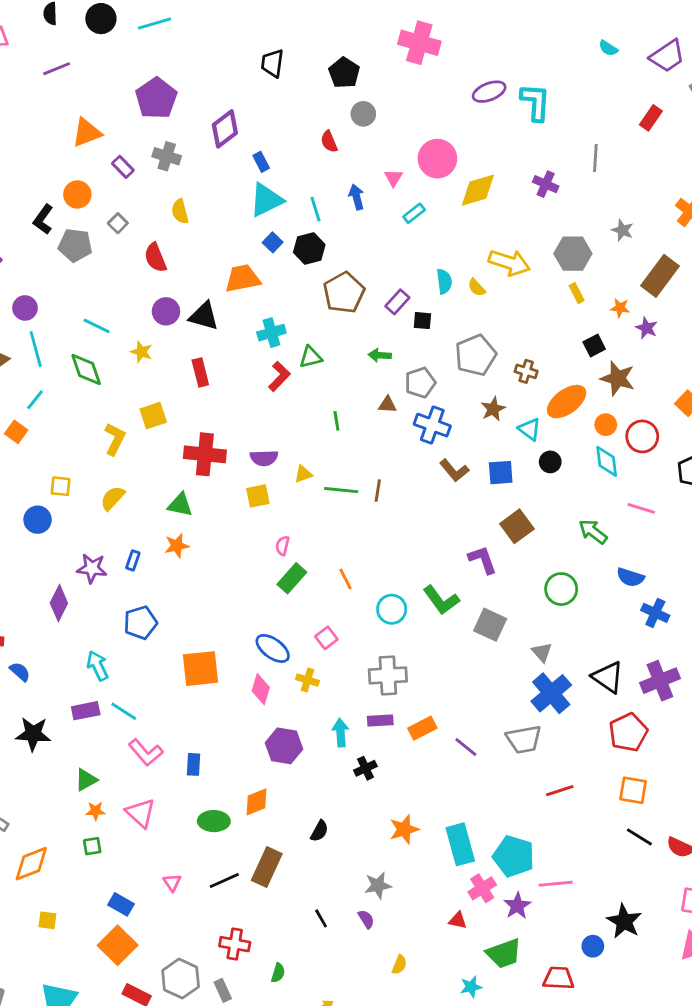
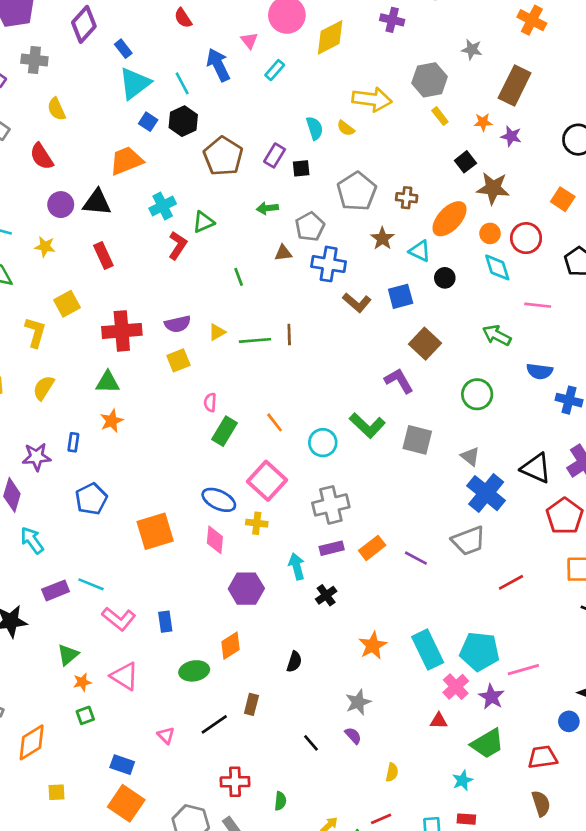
blue arrow: (357, 197) -> (218, 65), size x1.4
pink square: (326, 638) -> (267, 481), size x1.8
cyan arrow: (98, 666) -> (32, 540), moved
brown rectangle: (267, 867) -> (251, 704), size x0.6

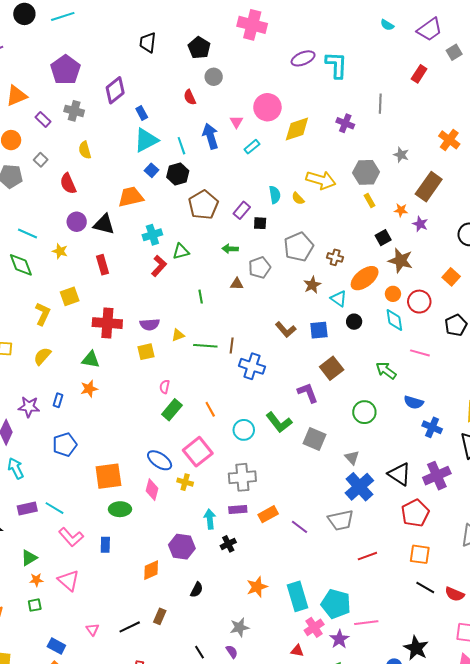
blue cross: (329, 264) -> (252, 366), moved
purple hexagon: (246, 589) -> (182, 547), moved
green ellipse: (194, 671) -> (120, 509), moved

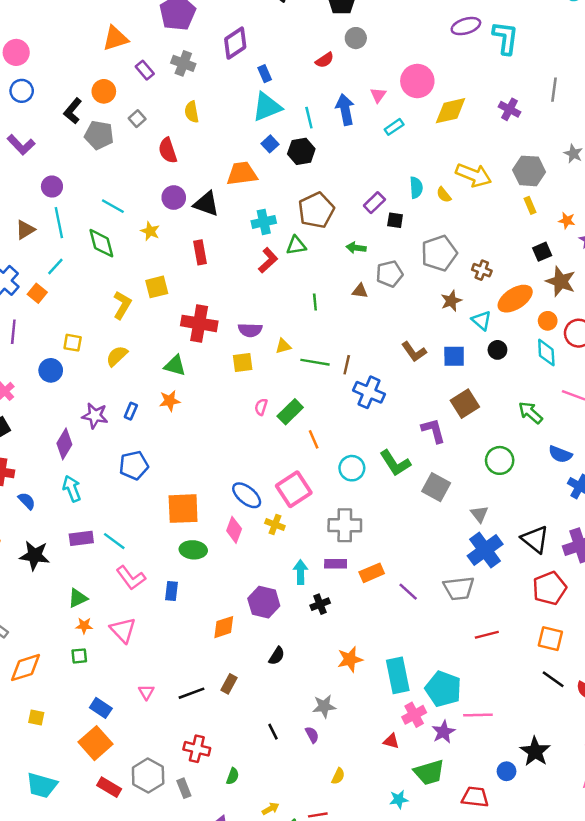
red semicircle: (190, 97) -> (325, 60), turned -105
brown pentagon: (203, 205) -> (316, 210), moved
green rectangle: (172, 410) -> (290, 412), moved

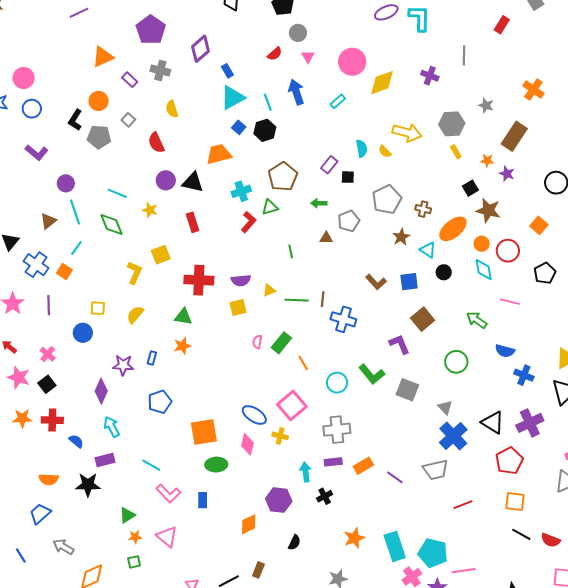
pink triangle: (378, 95) -> (308, 57), moved
purple rectangle: (81, 538) -> (105, 460), moved

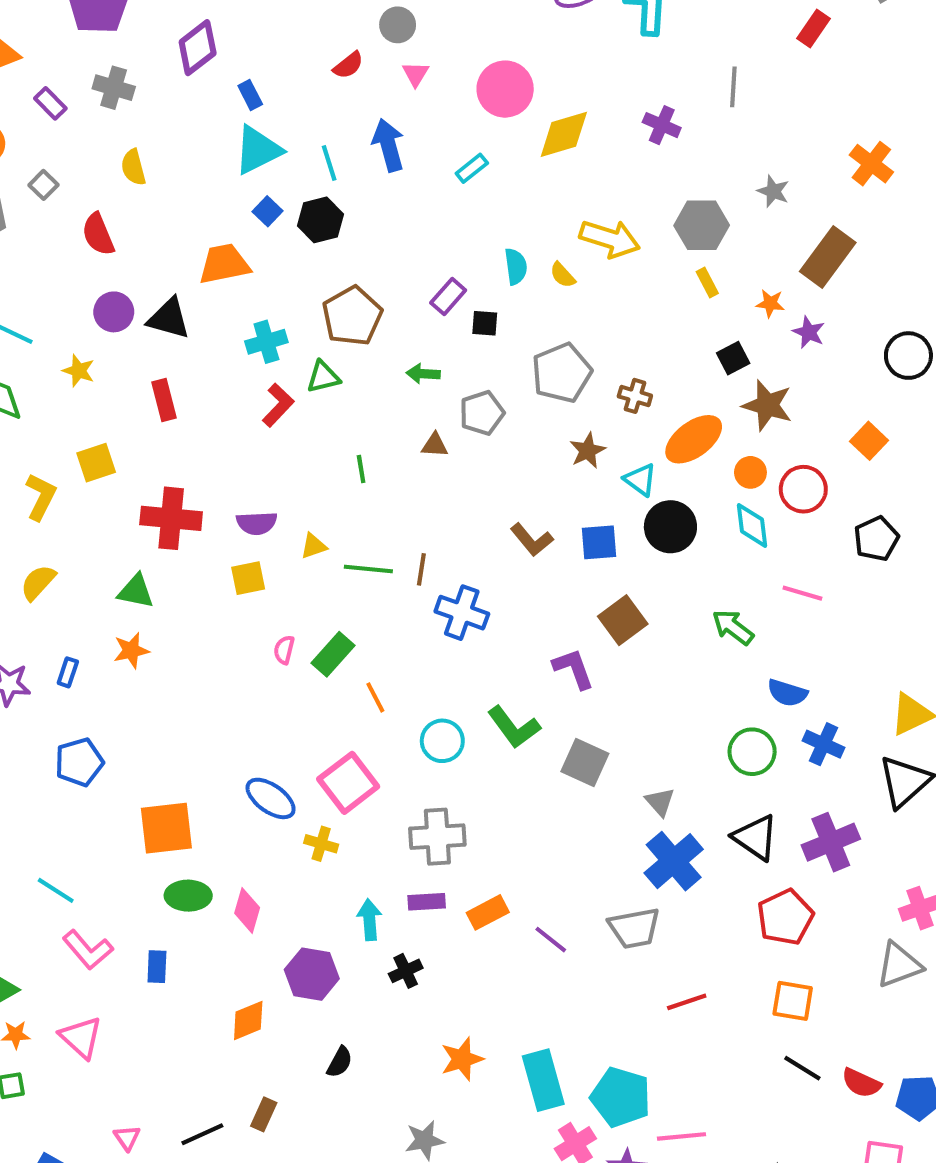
black circle: (444, 272) -> (670, 527), size x1.6
green circle: (456, 362) -> (752, 752), moved
pink diamond: (247, 444) -> (247, 910), moved

